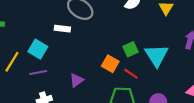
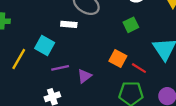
green square: (131, 49) -> (131, 25), moved
purple line: (38, 72) -> (60, 68), moved

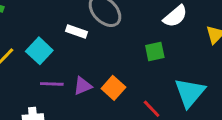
orange square: (118, 59) -> (113, 88), moved
purple triangle: (84, 76) -> (83, 86), moved

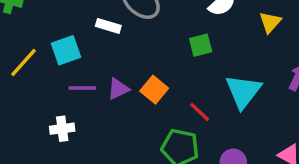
cyan square: (39, 51) -> (66, 50), turned 30

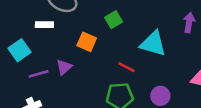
orange square: (154, 90) -> (87, 42), moved
cyan triangle: (243, 91) -> (153, 44), turned -36

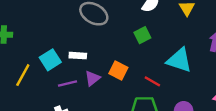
white rectangle: (44, 25) -> (78, 56), moved
orange square: (87, 42) -> (118, 71), moved

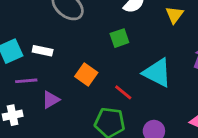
purple triangle: (92, 78) -> (51, 100), moved

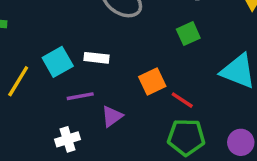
orange square: (86, 75) -> (152, 82), turned 35
red line: (123, 92) -> (182, 100), moved

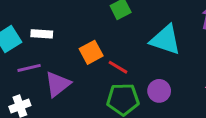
purple triangle: (112, 116) -> (58, 84), size x1.4
purple circle: (241, 142) -> (159, 91), moved

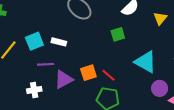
orange square: (91, 52) -> (88, 73), moved
purple circle: (159, 91) -> (160, 88), moved

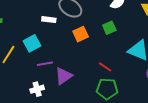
white rectangle: (59, 42) -> (49, 20), moved
orange square: (88, 73) -> (81, 34), moved

